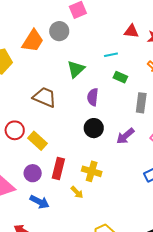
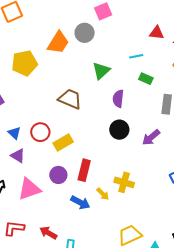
yellow rectangle: (37, 141) -> (63, 143), turned -72
yellow cross: (92, 171) -> (124, 182), moved
blue arrow: (40, 202) -> (80, 203), moved

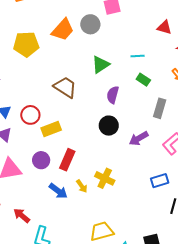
red triangle: (157, 33) -> (164, 27), moved

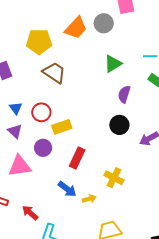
brown trapezoid: (65, 87) -> (54, 73), moved
purple circle: (41, 160) -> (43, 148), moved
yellow arrow: (82, 186) -> (89, 199), moved, turned -72

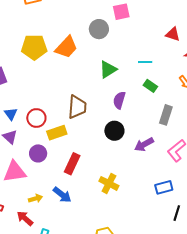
orange trapezoid: (76, 28) -> (66, 47), moved
brown trapezoid: (54, 73) -> (77, 107), moved, turned 60
yellow arrow: (89, 199) -> (35, 199), moved

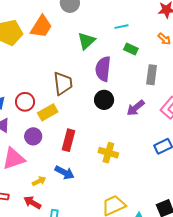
purple semicircle: (119, 100) -> (103, 69), size x1.4

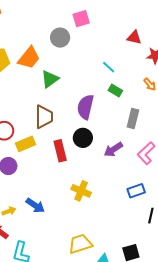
cyan line: (121, 27) -> (109, 67), turned 48
green triangle: (86, 41) -> (50, 79), moved
red rectangle: (68, 140) -> (60, 151), moved, turned -35

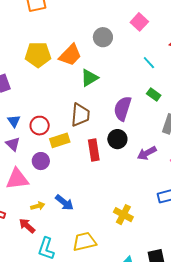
pink square: (81, 19) -> (139, 22), moved, turned -36
cyan line: (109, 67) -> (149, 63), moved
yellow cross: (81, 191) -> (123, 215), moved
yellow trapezoid: (80, 244) -> (84, 242), moved

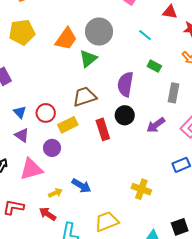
gray circle: (103, 37) -> (99, 32), moved, size x1.4
yellow pentagon: (38, 55) -> (22, 32), moved
brown trapezoid: (80, 115) -> (85, 97), turned -105

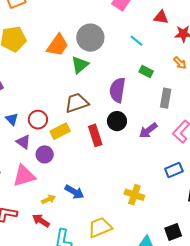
purple triangle: (22, 135) -> (23, 142), moved

